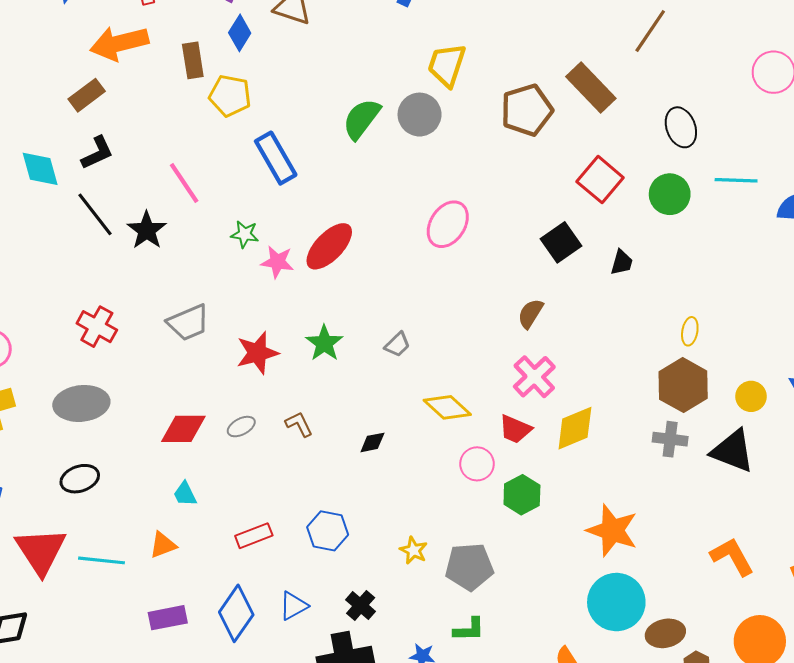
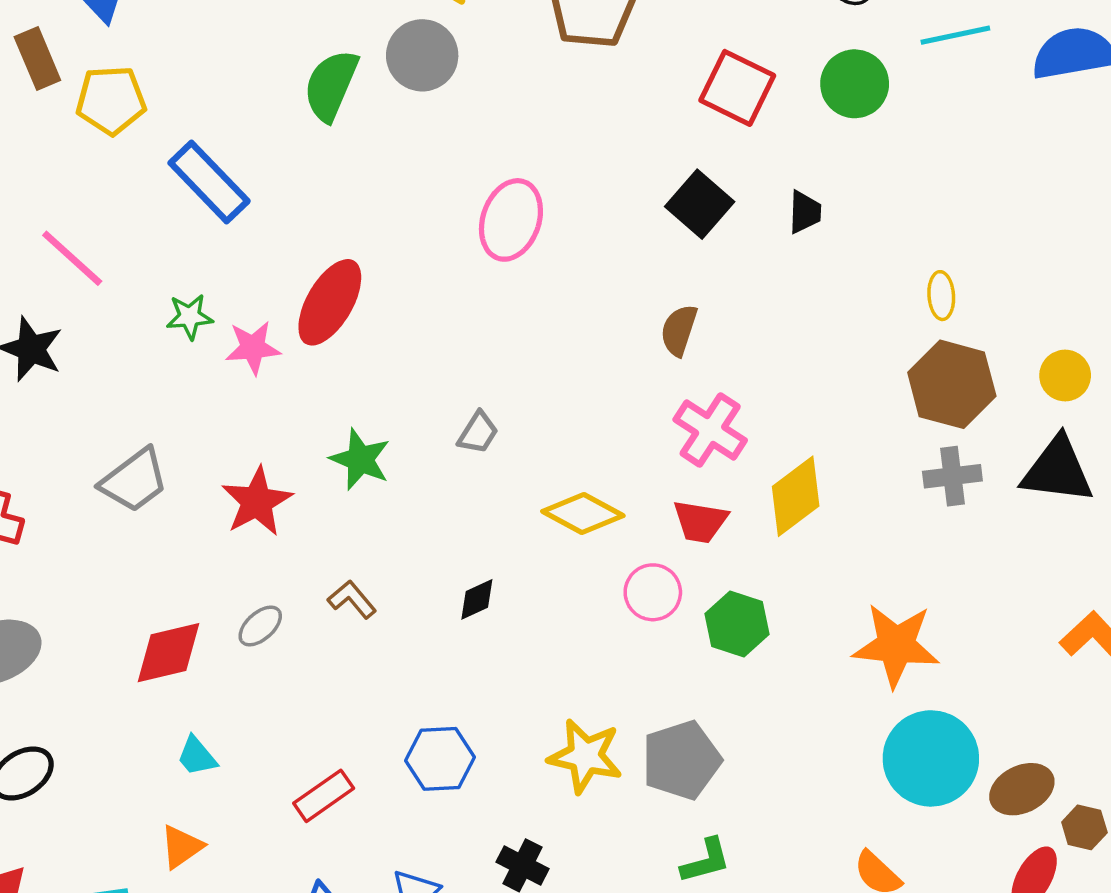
yellow star: (413, 550) -> (585, 756), size x1.6

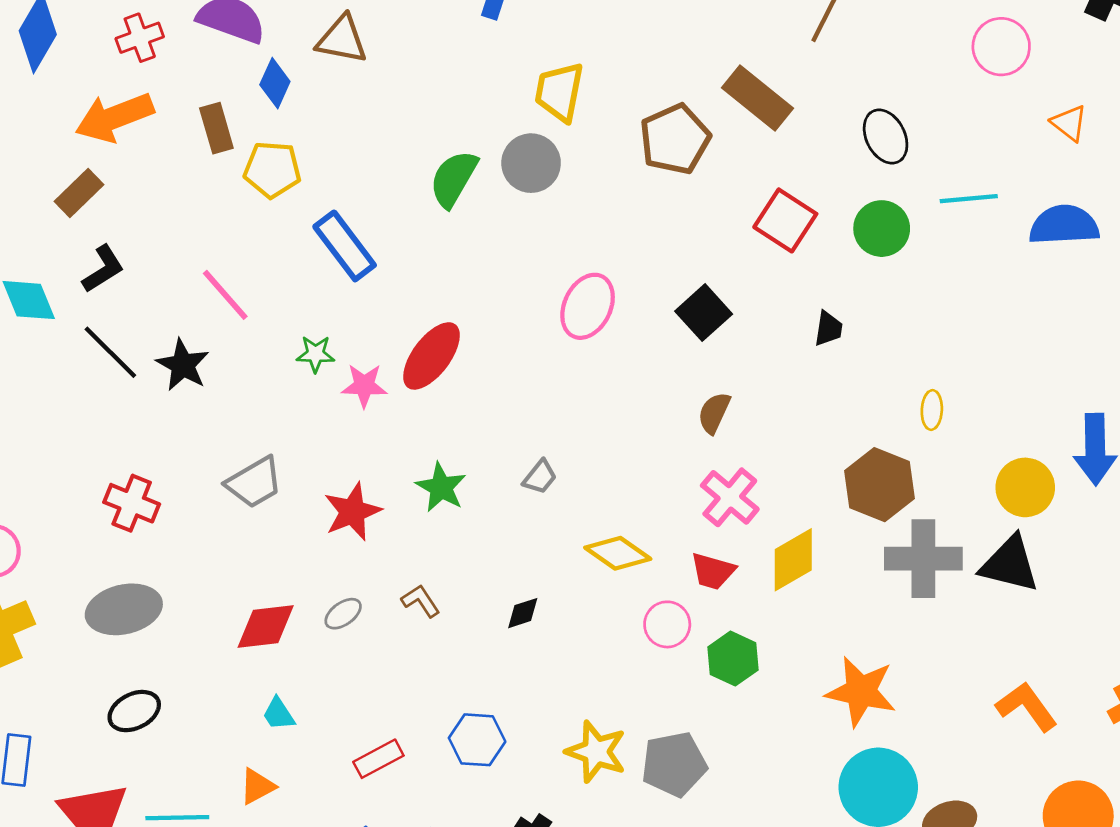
black square: (700, 204) -> (704, 313), moved
yellow circle: (1065, 376) -> (1025, 487), size x1.4
brown hexagon: (952, 384) -> (879, 485), moved
gray cross: (952, 476) -> (923, 559), size x1.6

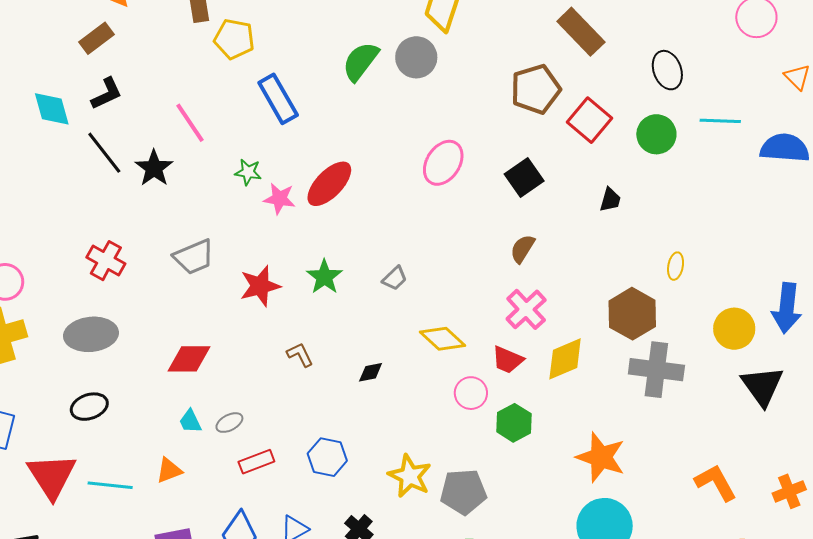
brown pentagon: (675, 139) -> (536, 89), moved
black triangle: (1010, 564) -> (762, 386), moved, turned 33
gray ellipse: (343, 614) -> (229, 423), moved

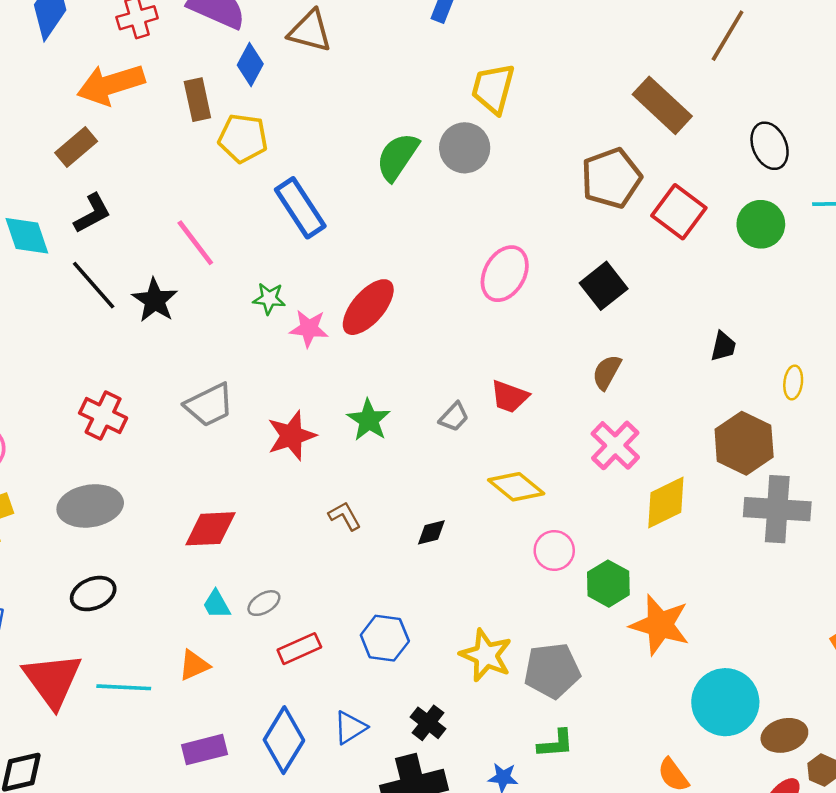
black trapezoid: (610, 200) -> (723, 346), moved
red trapezoid: (508, 360) -> (510, 397), moved
orange star: (601, 457) -> (660, 625), moved

